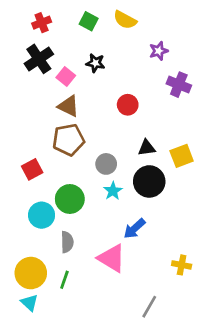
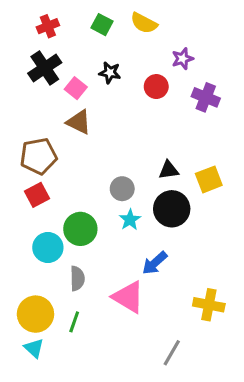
red circle: (128, 105) -> (156, 87), moved
brown pentagon: (68, 140) -> (39, 156), moved
yellow cross: (182, 265) -> (209, 305), size x1.4

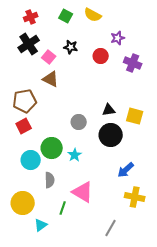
yellow square: (209, 179) -> (135, 116), turned 36
cyan star: (130, 220) -> (75, 155), moved
blue arrow: (155, 263) -> (126, 170), moved
green line: (74, 322) -> (63, 208), moved
cyan triangle: (34, 348) -> (41, 225), moved, turned 40

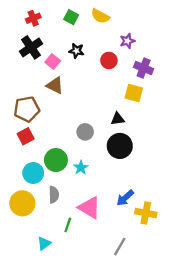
yellow square: (135, 116) -> (134, 93), moved
blue arrow: (126, 170) -> (125, 198), moved
yellow circle: (23, 203) -> (22, 203), moved

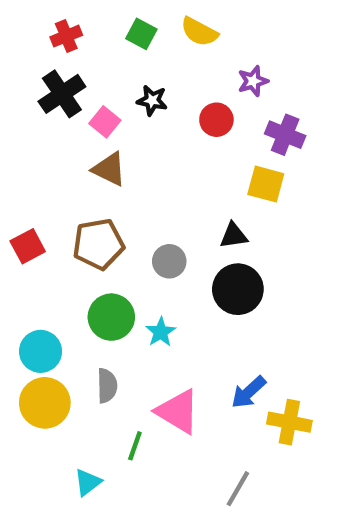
brown pentagon: (27, 109) -> (98, 244), moved
red square: (26, 136) -> (28, 246), moved
cyan circle: (33, 173) -> (41, 351), moved

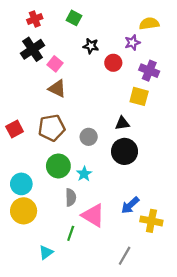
yellow semicircle: (199, 32) -> (149, 24), moved, turned 144
black star: (152, 100) -> (91, 46), moved
gray semicircle: (107, 386) -> (71, 197), moved

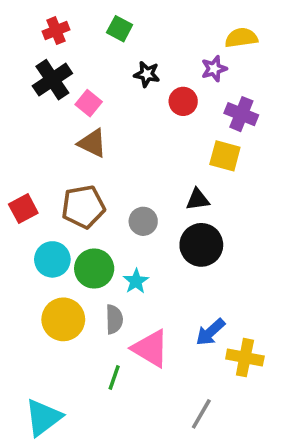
cyan circle: (21, 184) -> (52, 259), moved
yellow circle: (24, 211) -> (63, 319), moved
cyan triangle: (46, 252) -> (43, 417), moved, size x1.6

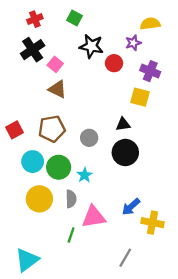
black star: (147, 74) -> (91, 46), size x1.5
pink triangle: (150, 348) -> (94, 217), turned -40

